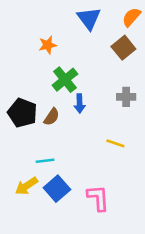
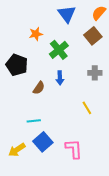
green cross: (65, 80) -> (59, 50), moved
black pentagon: (22, 113) -> (17, 65), moved
yellow line: (115, 143) -> (87, 108), turned 40
yellow arrow: (26, 186) -> (17, 150), moved

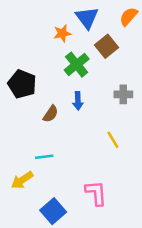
orange star: (36, 34) -> (62, 33), moved
brown square: (93, 36) -> (106, 46), moved
blue square: (43, 142) -> (53, 211), moved
yellow arrow: (17, 150) -> (22, 180), moved

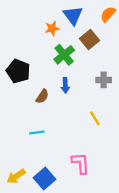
yellow arrow: (22, 180) -> (16, 176), moved

